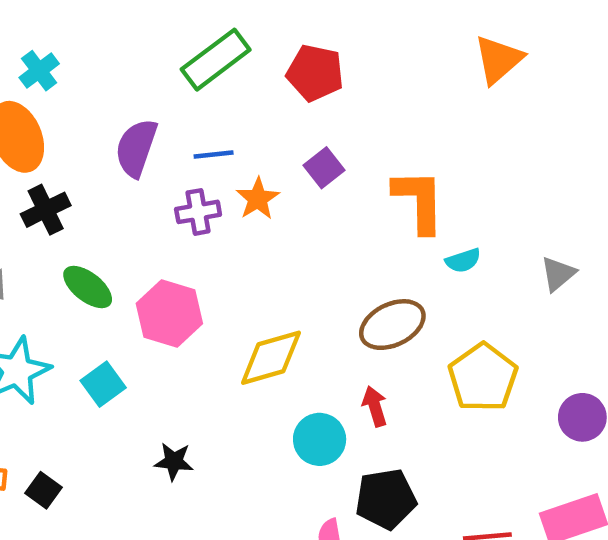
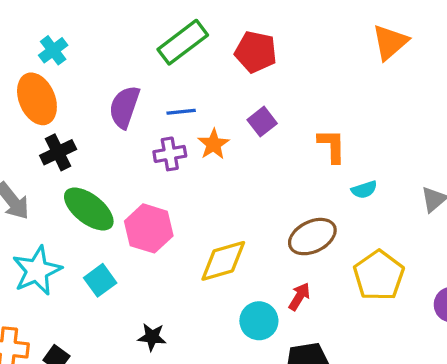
orange L-shape: (419, 201) -> (332, 146), size x0.7
green ellipse: (88, 287) -> (89, 209), size x1.4
red arrow: (375, 406) -> (299, 296), turned 48

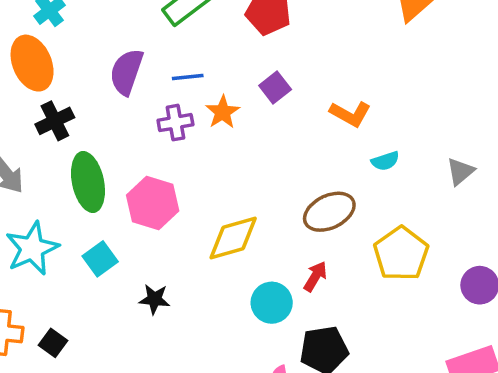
orange L-shape: (332, 146) -> (350, 114), turned 120
green ellipse: (89, 209) -> (88, 182), turned 40
black star: (152, 337) -> (154, 299), moved

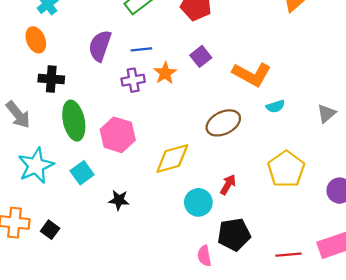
orange ellipse: (32, 63) -> (36, 40), size x0.7
orange L-shape: (350, 114) -> (252, 74), size x1.4
black cross: (55, 121) -> (51, 79), turned 30
brown ellipse: (329, 212) -> (223, 123), moved

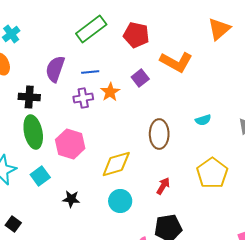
orange L-shape: (252, 74) -> (176, 62), moved
black cross: (51, 79) -> (29, 97), moved
brown ellipse: (223, 123) -> (159, 134), turned -64
cyan circle: (198, 202) -> (120, 201), moved

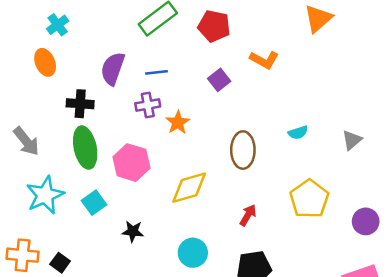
orange L-shape: (176, 62) -> (264, 60), size x0.7
orange star: (110, 92) -> (178, 122), moved
cyan circle: (120, 201) -> (193, 253), moved

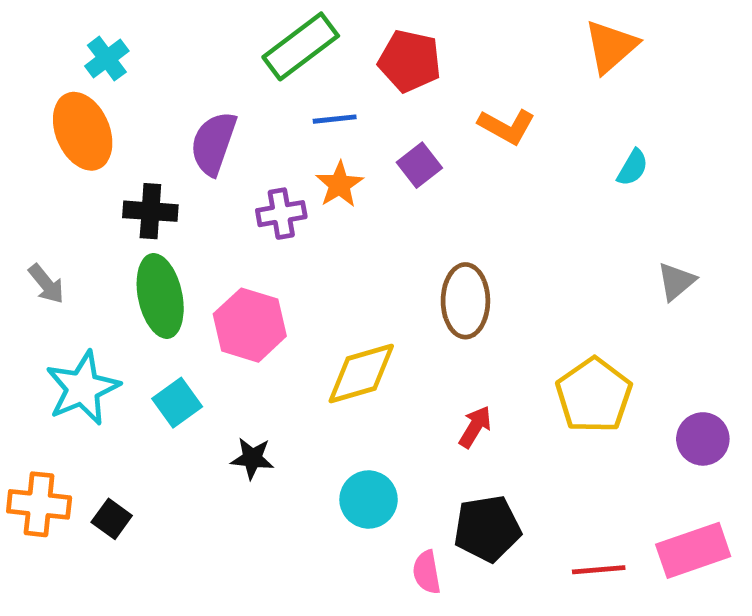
orange ellipse: (45, 62) -> (83, 131), size x1.4
blue line: (157, 72) -> (335, 119), moved
orange star: (178, 122) -> (339, 185), moved
cyan semicircle: (298, 133) -> (633, 168), moved, turned -42
gray arrow: (26, 141) -> (46, 284), size x0.7

